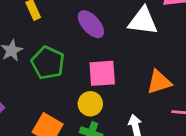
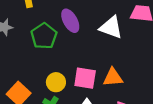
green pentagon: (48, 63) -> (44, 36), moved
pink square: (102, 73) -> (85, 78), moved

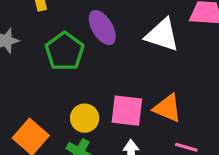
orange triangle: (113, 77) -> (167, 108), turned 30

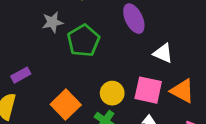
white triangle: (162, 35) -> (163, 53), moved, size x0.7
green pentagon: (65, 51) -> (83, 41), moved

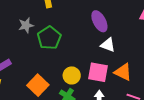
purple ellipse: (134, 19) -> (99, 21), moved

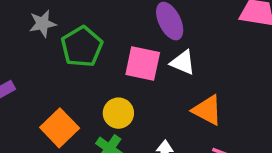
pink square: (98, 72) -> (143, 63), moved

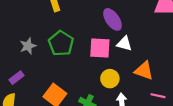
gray star: (43, 24) -> (28, 46), moved
yellow circle: (118, 113) -> (110, 79), moved

